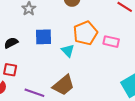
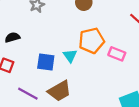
blue square: (43, 37) -> (46, 62), moved

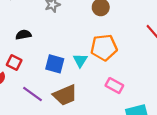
pink rectangle: (117, 54) -> (114, 86), moved

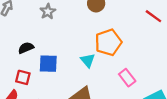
blue square: (55, 64) -> (48, 64), moved
pink rectangle: (114, 86) -> (127, 78), turned 36

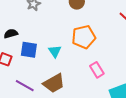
cyan triangle: (88, 60) -> (55, 51), moved

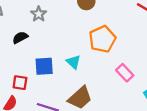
black semicircle: (11, 34) -> (20, 38), moved

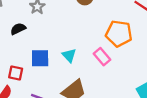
orange pentagon: (102, 39) -> (119, 34), moved, turned 30
pink rectangle: (125, 73) -> (102, 57), moved

